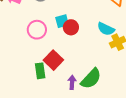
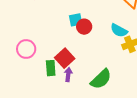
pink circle: (37, 30) -> (26, 49), moved
purple arrow: (72, 82) -> (68, 74), moved

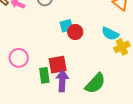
red square: (65, 58) -> (58, 65), turned 36
purple arrow: (68, 74) -> (62, 81), size x1.5

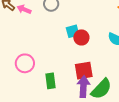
red square: (58, 65) -> (84, 71), moved
purple arrow: (62, 81) -> (83, 87), moved

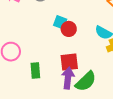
cyan square: (73, 31) -> (60, 22), turned 32

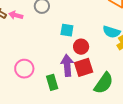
red circle: (69, 29) -> (81, 47), moved
purple arrow: (68, 78) -> (67, 65), moved

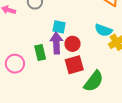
purple arrow: (67, 65) -> (56, 43), moved
green rectangle: (52, 82) -> (40, 52), moved

